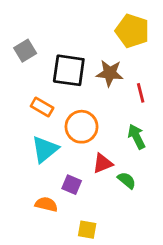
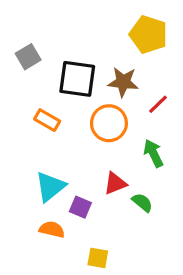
red line: (141, 93) -> (158, 104), turned 60
orange circle: (82, 127) -> (109, 123), moved
cyan triangle: (45, 149) -> (50, 187), moved

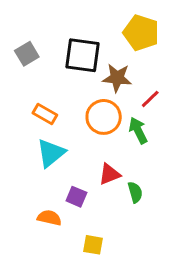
black square: (77, 79) -> (82, 55), moved
green arrow: (153, 153) -> (138, 130), moved
cyan triangle: (50, 187) -> (51, 153), moved
green semicircle: (142, 202) -> (135, 192), turned 35

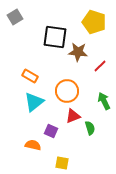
gray square: (27, 54) -> (15, 17), moved
orange circle: (104, 117) -> (67, 91), moved
green arrow: (138, 130) -> (104, 101), moved

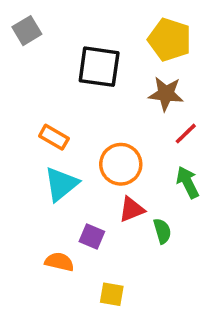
brown star: (78, 52) -> (166, 94), moved
red line: (100, 66) -> (186, 134), moved

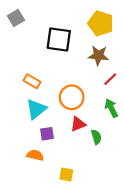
purple square: (92, 236) -> (47, 134), moved, turned -32

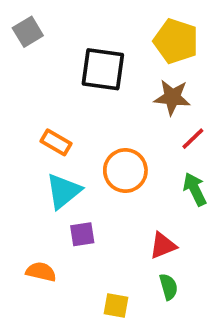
red triangle: (78, 124) -> (163, 246), moved
green semicircle: (96, 137) -> (169, 287), moved
orange semicircle: (35, 155) -> (41, 272), moved

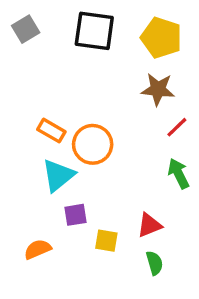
black square: (103, 69) -> (94, 31), moved
orange circle: (125, 171) -> (93, 144), moved
orange semicircle: (41, 272) -> (38, 249), turned -36
yellow square: (116, 306) -> (106, 241), moved

